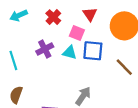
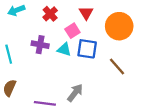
pink square: (77, 33) -> (72, 31), turned 32
purple cross: (45, 49) -> (40, 45), turned 35

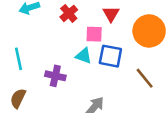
pink square: (72, 31) -> (94, 34), turned 32
purple cross: (40, 45) -> (55, 76), moved

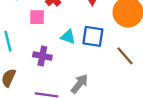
pink square: (94, 34) -> (37, 17), moved

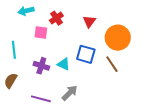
cyan triangle: (68, 37) -> (64, 64), moved
brown line: (125, 56) -> (112, 64), moved

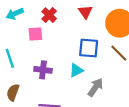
cyan triangle: (64, 64) -> (76, 70), moved, turned -40
gray arrow: (70, 93) -> (95, 87), moved

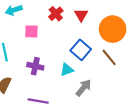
red cross: (49, 15) -> (56, 14), moved
blue square: (89, 48) -> (81, 50), turned 30

